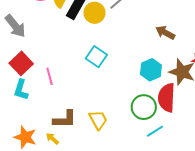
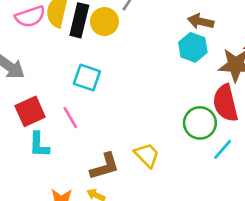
cyan square: (96, 57) -> (87, 77), moved
red square: (21, 63) -> (30, 111), turned 35
cyan hexagon: (151, 70) -> (193, 47), moved

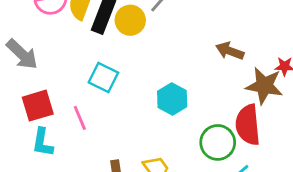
brown arrow: (201, 21) -> (230, 51), moved
cyan hexagon: (193, 47) -> (172, 99), moved

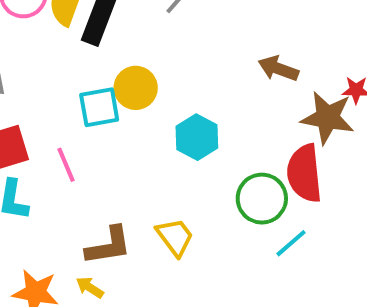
yellow circle: (130, 20) -> (136, 88), moved
cyan square: (103, 77) -> (99, 107), turned -36

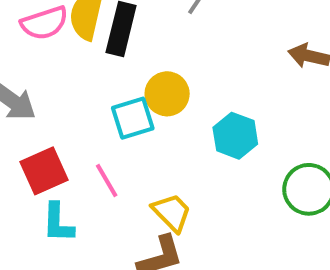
yellow trapezoid: (175, 237) -> (172, 212), moved

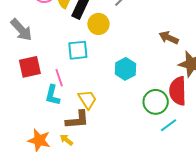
yellow circle: (167, 94) -> (98, 24), moved
cyan L-shape: (58, 223) -> (52, 95), moved

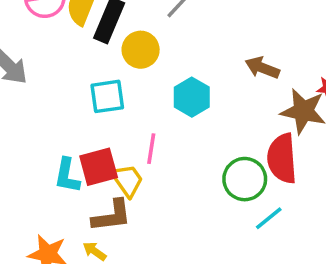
red square: (30, 67) -> (99, 167), moved
cyan hexagon: (125, 69) -> (192, 97), moved
pink line: (59, 78) -> (151, 149), moved, turned 30

